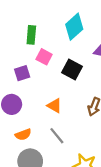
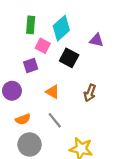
cyan diamond: (74, 27) -> (61, 28), moved
purple square: (22, 73) -> (31, 65), moved

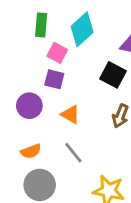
black square: (69, 58) -> (113, 75), moved
purple square: (31, 65) -> (54, 79), moved, turned 32
purple circle: (12, 91) -> (29, 106), moved

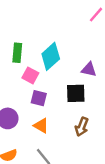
black square: (113, 75) -> (76, 93), turned -30
purple square: (54, 79) -> (39, 98), moved

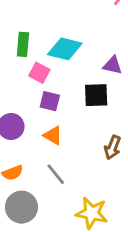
cyan diamond: (51, 56) -> (65, 49), turned 56
brown arrow: (82, 127) -> (113, 147), moved

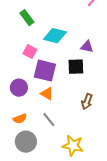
green rectangle: (23, 44) -> (27, 18), moved, turned -42
pink square: (39, 73) -> (30, 52), moved
purple square: (50, 101) -> (45, 71), size x1.6

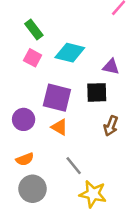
pink square: (30, 52) -> (33, 58), moved
brown arrow: (87, 102) -> (111, 126), moved
gray line: (49, 120) -> (74, 166), moved

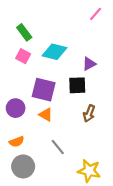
purple triangle: (111, 67) -> (89, 64), turned -40
yellow star: (93, 194) -> (89, 171), moved

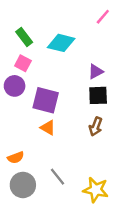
cyan diamond: (54, 52) -> (61, 43), moved
black square: (77, 85) -> (98, 95), moved
purple circle: (16, 108) -> (15, 86), moved
gray line: (58, 147) -> (57, 177), moved

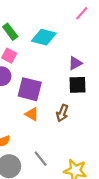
brown arrow: (96, 127) -> (62, 113), moved

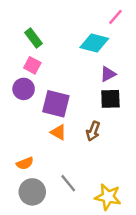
cyan diamond: (44, 37) -> (94, 43), moved

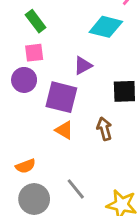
pink square: (32, 65) -> (34, 53), turned -35
purple triangle: (108, 74) -> (83, 66), moved
brown arrow: (93, 131) -> (104, 129), turned 144

